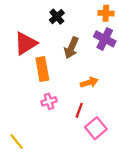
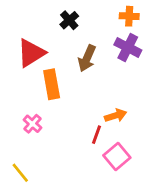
orange arrow: (89, 82) -> (116, 116), moved
pink cross: (49, 101) -> (32, 124), moved, turned -32

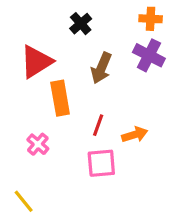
red line: (96, 135) -> (98, 125), moved
pink square: (117, 156) -> (101, 163), moved, turned 35

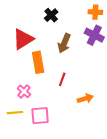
orange arrow: (135, 135) -> (85, 98), moved
pink square: (101, 163) -> (40, 116), moved
yellow line: (24, 201) -> (15, 113), moved, turned -56

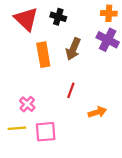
black cross: (51, 15) -> (58, 17), turned -32
red triangle: (23, 39) -> (26, 19), moved, turned -45
orange rectangle: (38, 62) -> (43, 55), moved

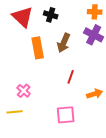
red line: (71, 90) -> (71, 77), moved
orange arrow: (97, 112) -> (95, 94), moved
pink square: (46, 132) -> (66, 115), moved

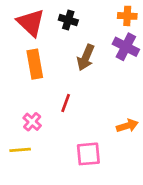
orange rectangle: (38, 48) -> (35, 64), moved
red line: (71, 77) -> (66, 103), moved

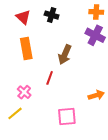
red triangle: (31, 23) -> (23, 17), size x0.7
brown arrow: (86, 57) -> (65, 55), moved
yellow line: (20, 150) -> (15, 113), turned -35

